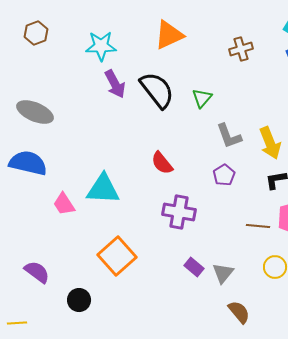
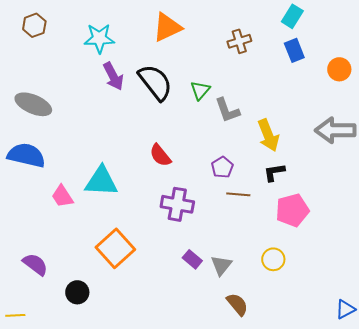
gray L-shape: (229, 136) -> (227, 110), moved
brown line: (258, 226) -> (238, 194), moved

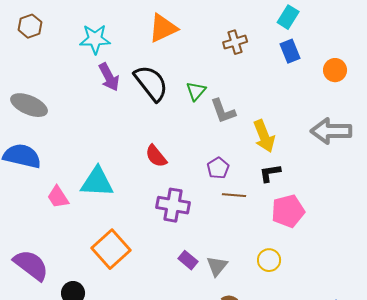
purple semicircle: (35, 264) -> (31, 265), size x1.4

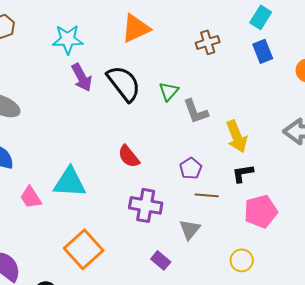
gray triangle: (217, 266) -> (190, 229), moved

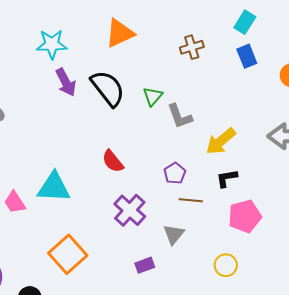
yellow arrow: (237, 136) -> (221, 141), turned 72
purple cross: (146, 205) -> (130, 210), turned 32
purple rectangle: (161, 260) -> (145, 265), turned -60

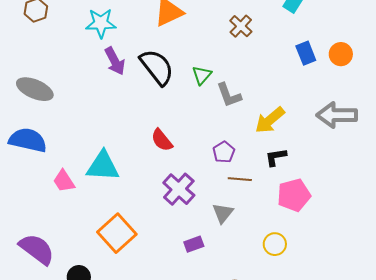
brown cross: (192, 47) -> (241, 26), turned -30
blue rectangle: (247, 56) -> (306, 53), moved

